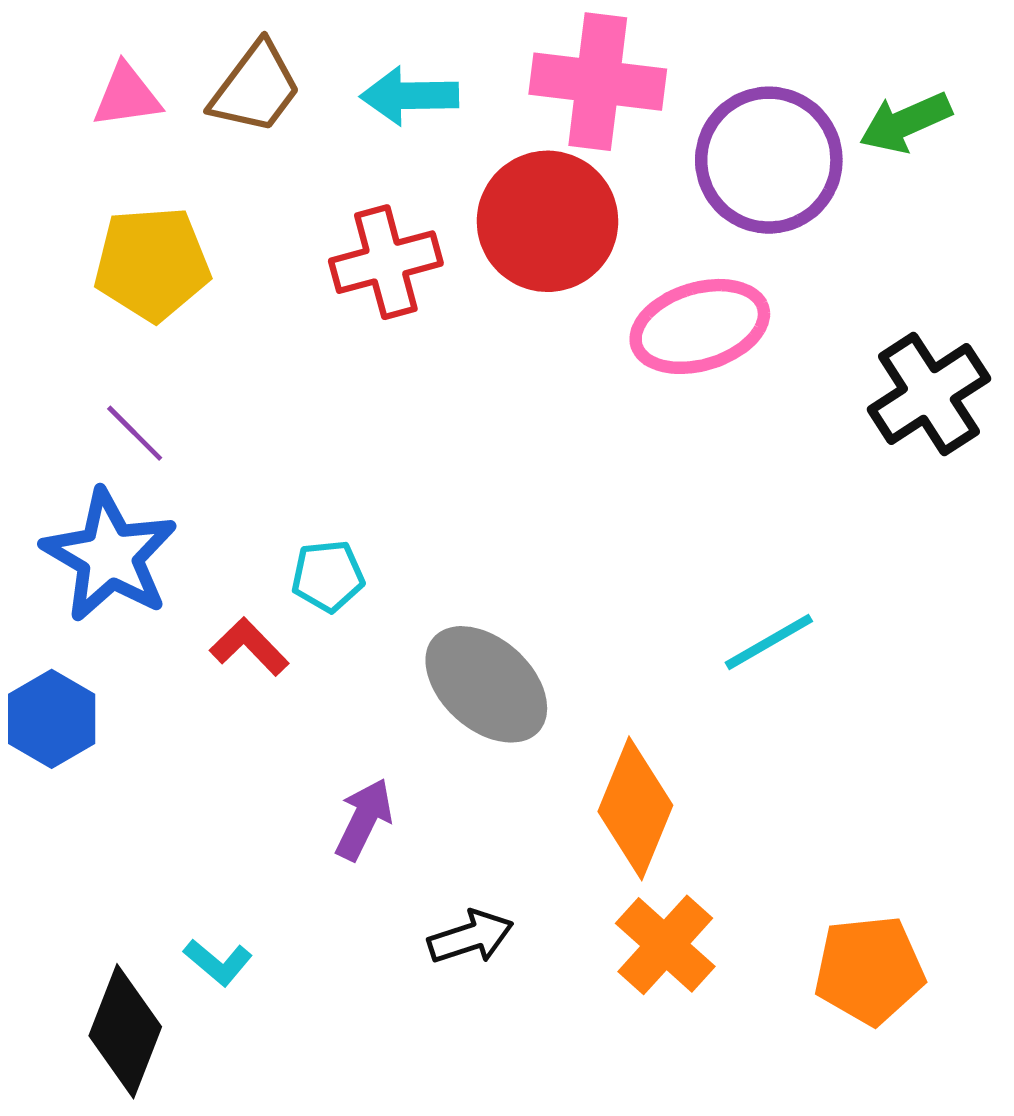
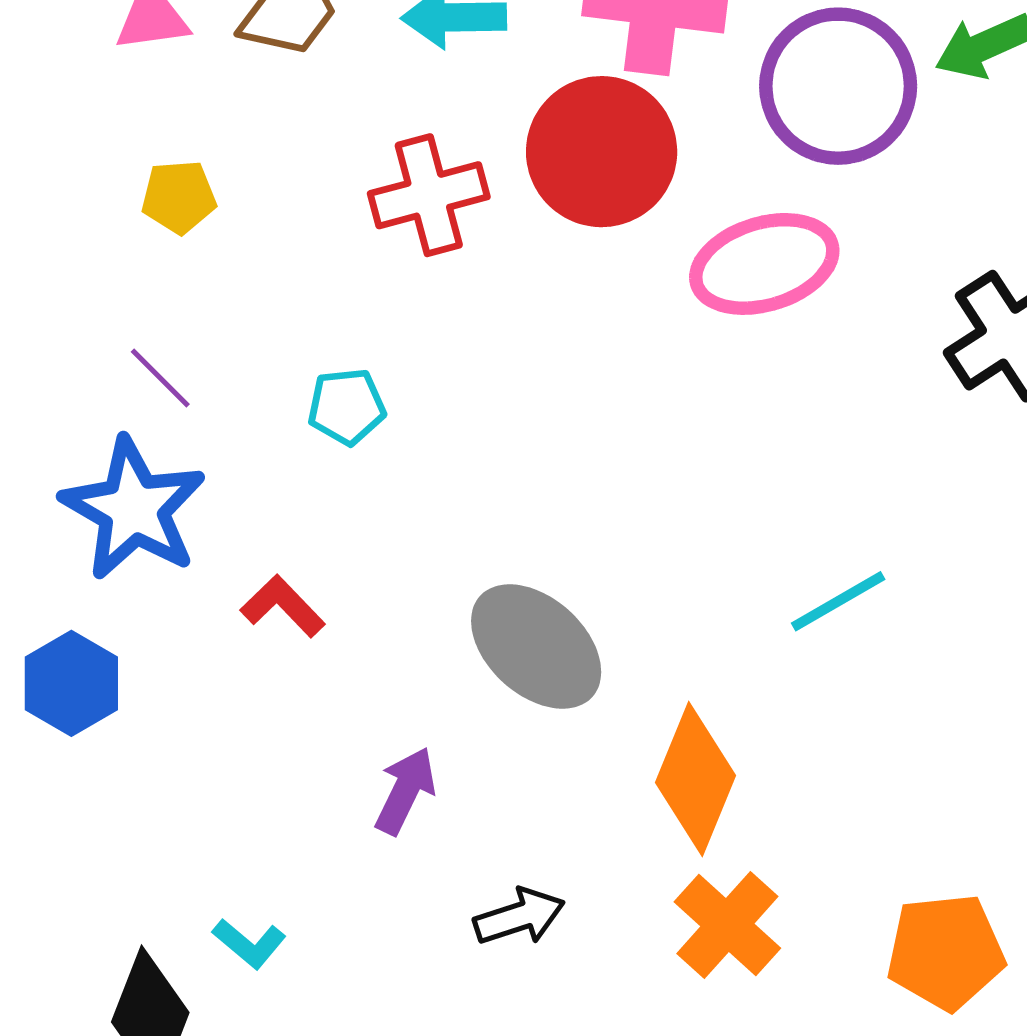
yellow pentagon: (152, 264) -> (179, 197), size x0.6
cyan pentagon: (328, 576) -> (347, 407), moved

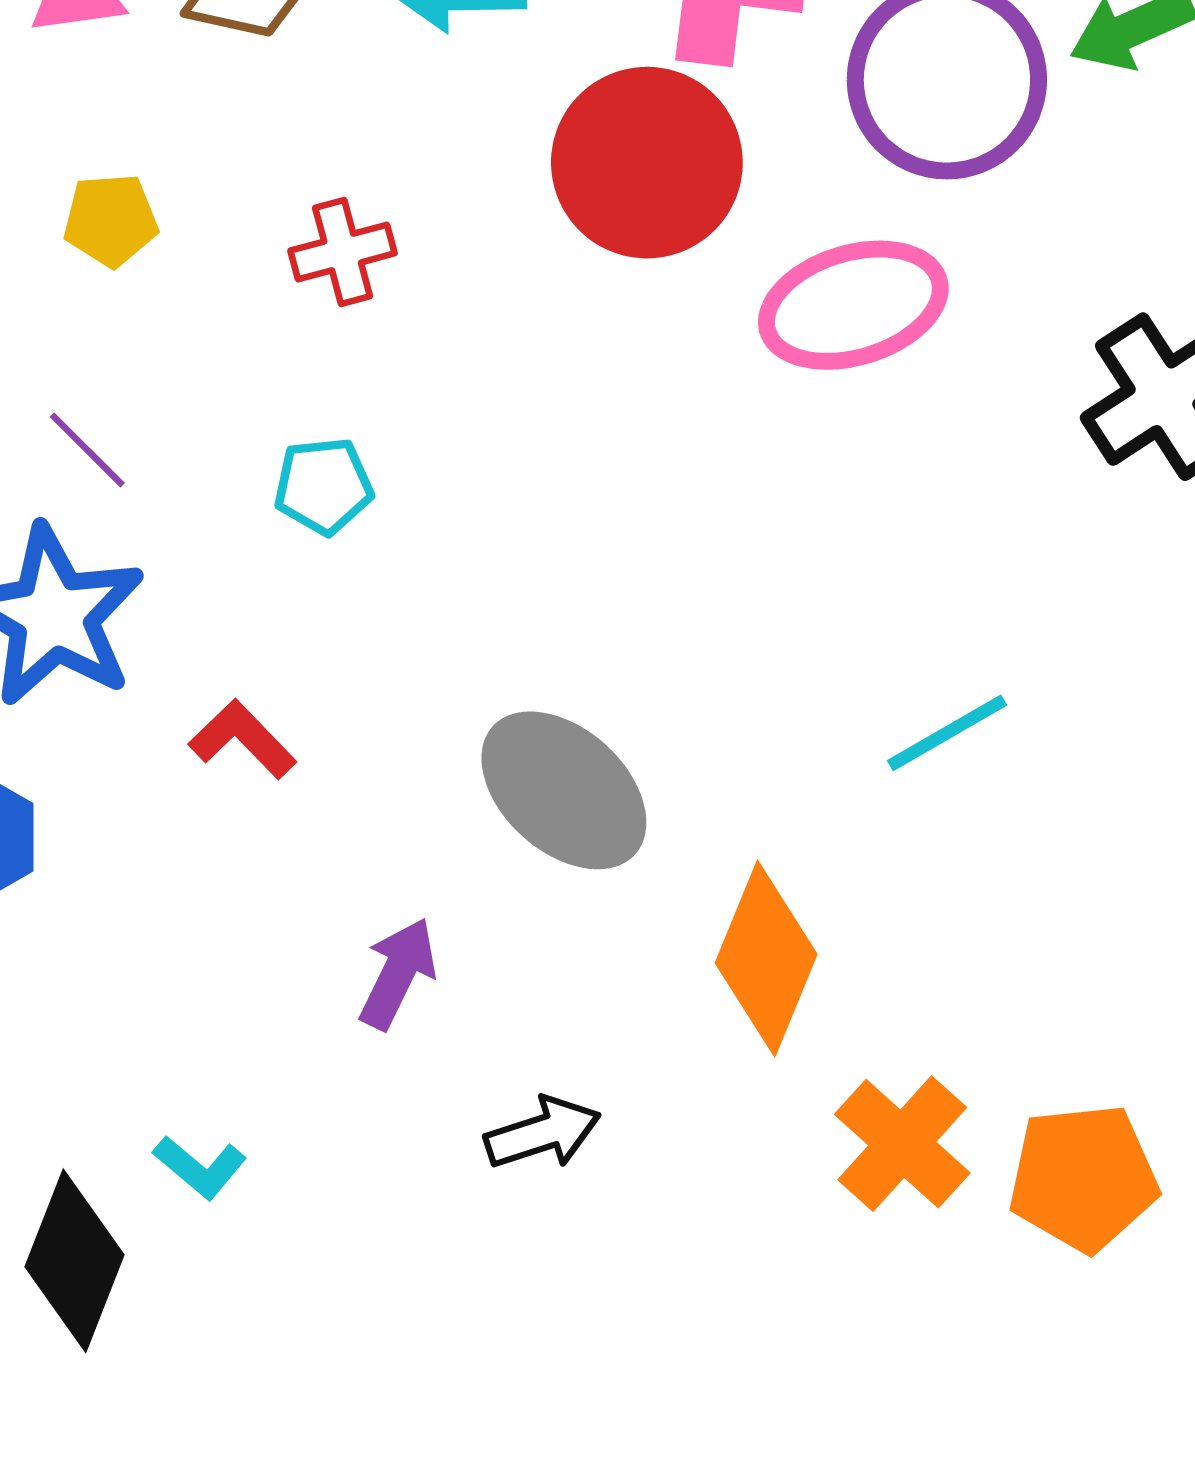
red cross: (429, 195) -> (343, 252), moved, size x0.7
orange cross: (727, 925) -> (902, 1144), moved

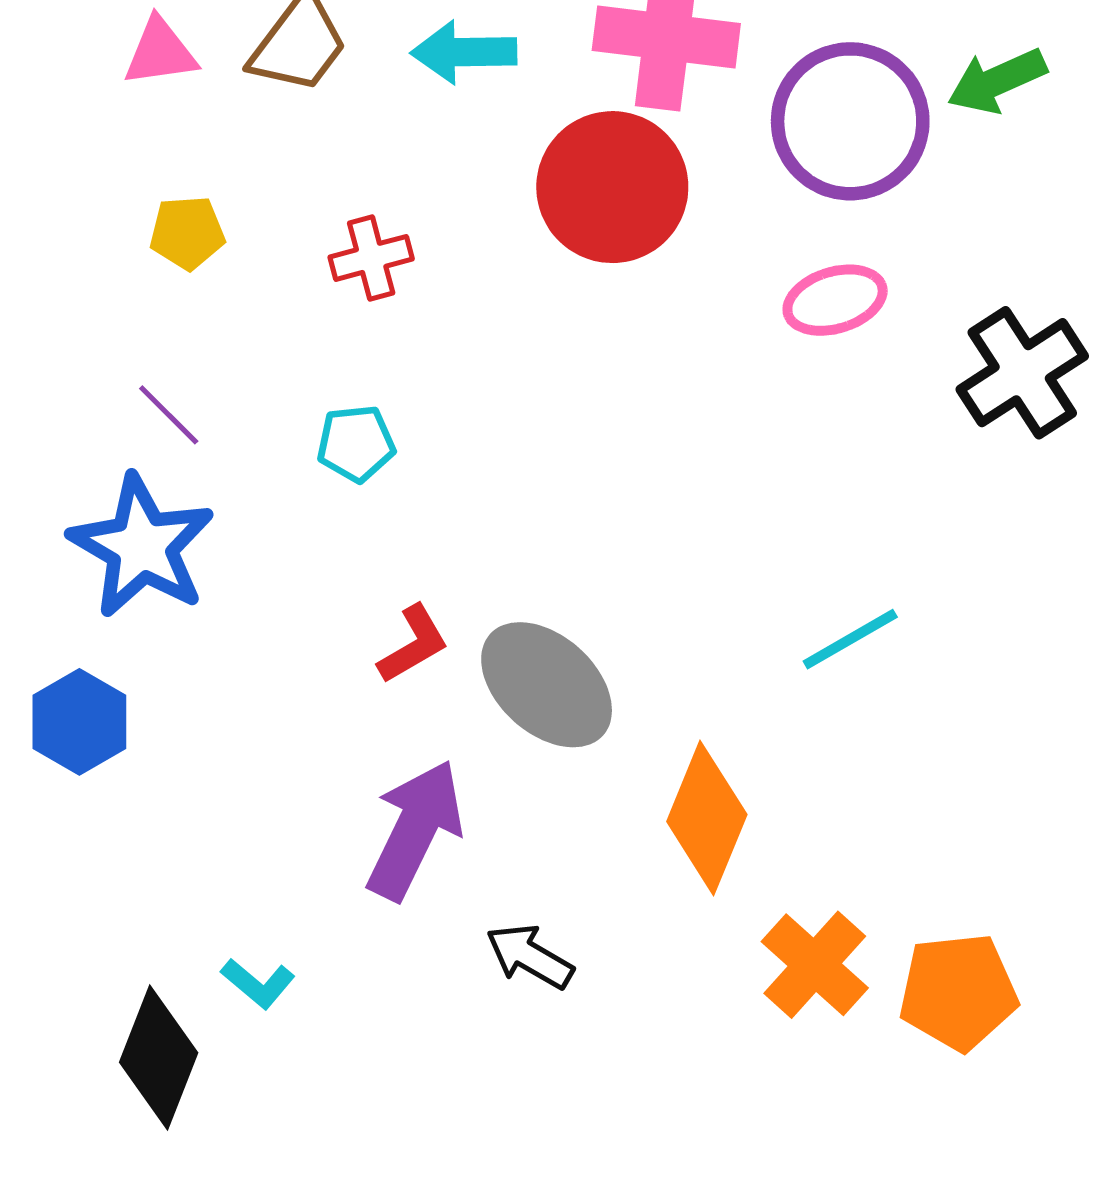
pink ellipse: (853, 305) -> (835, 300), moved, size x0.7
red L-shape: (243, 739) -> (413, 644), moved, turned 104
purple arrow: (398, 973) -> (415, 830), size x1.6
black arrow: (543, 1133) -> (530, 956), turned -132

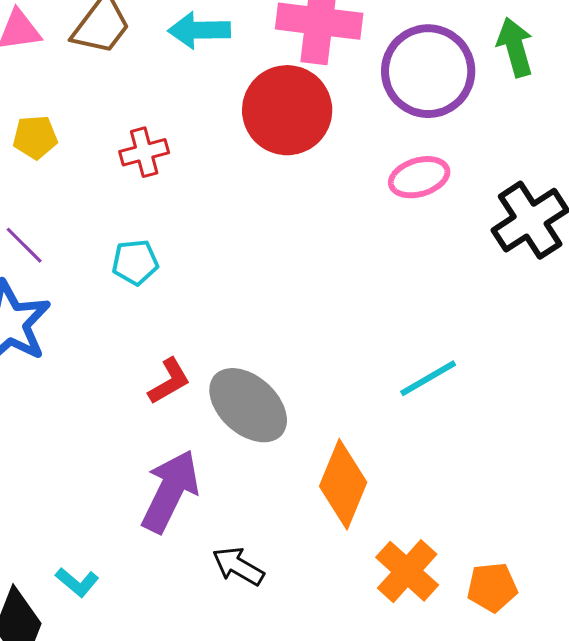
green arrow: (997, 81) -> (515, 47), turned 98
orange pentagon: (958, 992) -> (492, 587), size x0.7

